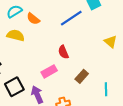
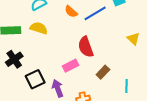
orange semicircle: (33, 19) -> (71, 12), moved
red semicircle: (63, 52) -> (86, 47), size x1.5

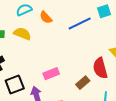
orange semicircle: (71, 12) -> (46, 17), moved
red semicircle: (86, 47) -> (100, 68), moved

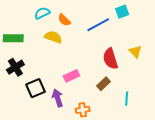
yellow semicircle: (22, 34) -> (53, 37), moved
red semicircle: (100, 68) -> (110, 59), moved

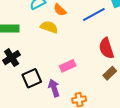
brown rectangle: (104, 84) -> (110, 73), moved

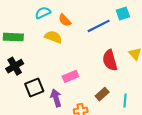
brown rectangle: (110, 73) -> (102, 94), moved

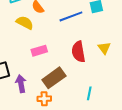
pink rectangle: (70, 76) -> (39, 51), moved
brown rectangle: (102, 94) -> (54, 78), moved, size x1.6

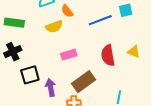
yellow semicircle: (25, 23) -> (54, 27), turned 132
yellow triangle: (104, 48) -> (134, 52), turned -32

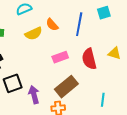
orange semicircle: (67, 11) -> (52, 25), moved
blue line: (100, 20) -> (79, 24), turned -55
pink rectangle: (69, 55) -> (60, 57), moved

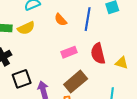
yellow semicircle: (34, 34) -> (26, 28), moved
yellow triangle: (115, 53) -> (122, 63), moved

